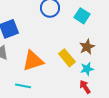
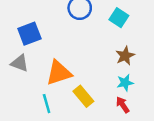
yellow rectangle: (67, 58) -> (83, 96), moved
cyan line: (23, 86) -> (47, 104), turned 63

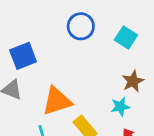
cyan star: (125, 83) -> (120, 107), moved

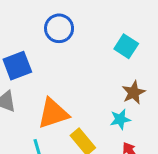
blue circle: (81, 26) -> (59, 28), moved

